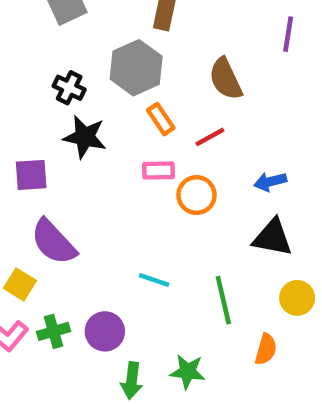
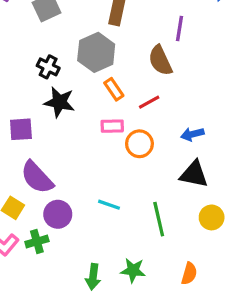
purple line: (288, 34) -> (180, 28), moved
purple circle: (105, 331) -> (58, 214), moved
orange semicircle: (266, 349) -> (189, 274), moved

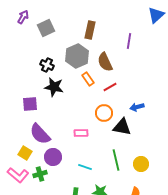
brown semicircle: (160, 60) -> (105, 62), moved
pink rectangle: (112, 126) -> (81, 133), moved
black triangle: (194, 174) -> (122, 127), moved
cyan line: (109, 205) -> (85, 167), moved
yellow circle: (212, 217) -> (141, 164), moved

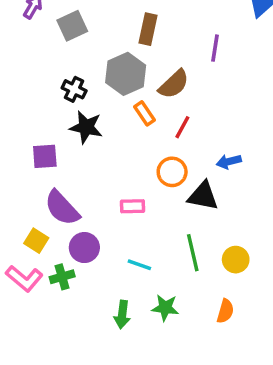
brown semicircle: (105, 62) -> (174, 84), turned -108
red line: (110, 87) -> (182, 127), turned -32

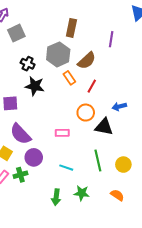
gray square: (72, 26) -> (16, 33), moved
orange semicircle: (225, 311) -> (117, 195), turned -72

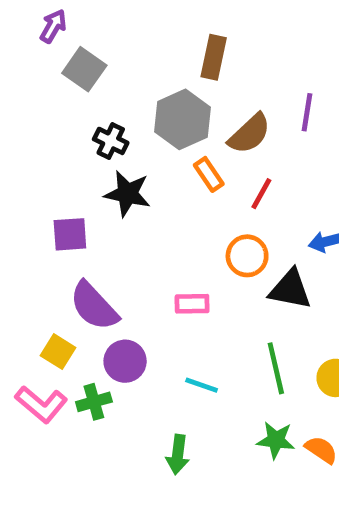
gray square: (16, 33) -> (84, 69), turned -30
purple line: (111, 39) -> (307, 112), moved
green star: (82, 193) -> (276, 440), moved

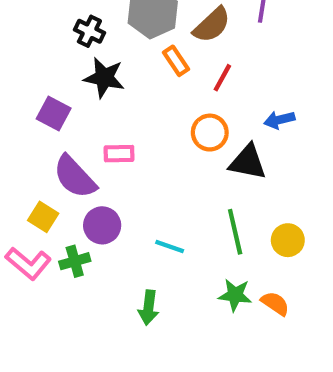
purple square: (70, 234) -> (54, 114), turned 32
pink rectangle: (192, 304) -> (119, 154), moved

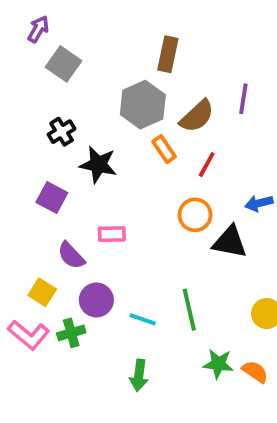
black cross: (89, 31) -> (62, 132), moved, turned 32
purple semicircle: (75, 177) -> (71, 255), size x0.7
green line: (235, 232) -> (189, 310), moved
cyan line: (170, 246) -> (143, 319), moved

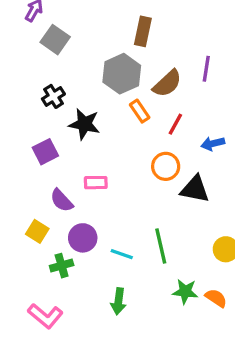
purple square: (52, 197) -> (45, 152), turned 35
blue arrow: (259, 203) -> (213, 144), moved
pink L-shape: (29, 335) -> (45, 316), moved

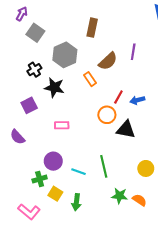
gray hexagon: (122, 74) -> (65, 55), moved
red line: (175, 124) -> (118, 97), moved
purple semicircle: (62, 200) -> (18, 137), moved
yellow square: (37, 231) -> (55, 194), moved

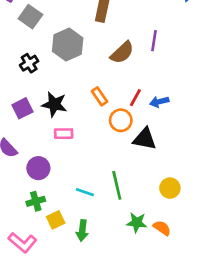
orange rectangle: (90, 79) -> (100, 96), moved
black star: (54, 87) -> (54, 104), moved
purple circle: (53, 161) -> (38, 168), moved
yellow square: (55, 194) -> (56, 220), turned 32

